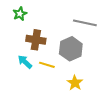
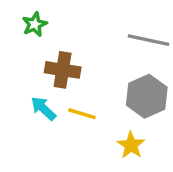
gray hexagon: (71, 49) -> (147, 96), moved

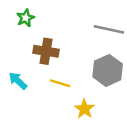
cyan arrow: (43, 108) -> (18, 81), moved
yellow star: (131, 145) -> (84, 109), moved

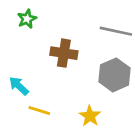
brown cross: (46, 51) -> (64, 53), moved
yellow line: (60, 83) -> (39, 111), moved

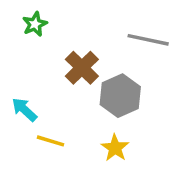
brown cross: (64, 53) -> (82, 68), turned 36
gray hexagon: (115, 75) -> (120, 96), moved

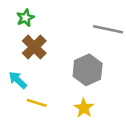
brown cross: (82, 68) -> (34, 47), moved

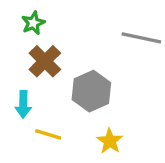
gray hexagon: (88, 70) -> (91, 91), moved
cyan arrow: (18, 80) -> (23, 104), turned -132

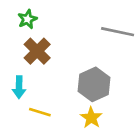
gray hexagon: (91, 91) -> (94, 84), moved

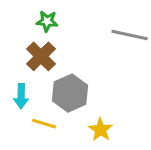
green star: (27, 19) -> (47, 21), moved, turned 30
gray hexagon: (94, 84) -> (70, 93), moved

